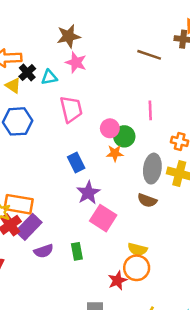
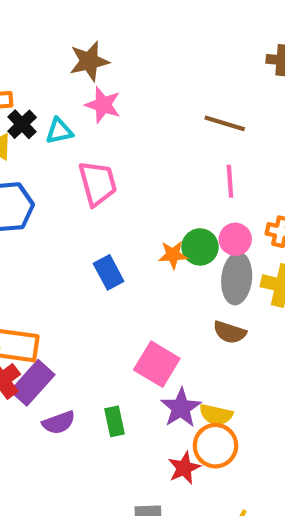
brown line: (149, 55) -> (225, 123), moved
pink circle: (110, 128) -> (235, 239), moved
green circle: (124, 136) -> (200, 247), moved
purple star: (88, 193) -> (181, 408), moved

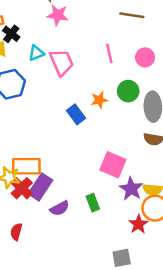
cyan triangle: (59, 131) -> (36, 53), moved
pink line: (230, 181) -> (109, 53), moved
pink circle: (235, 239) -> (145, 57), moved
orange star: (173, 255) -> (99, 100), moved

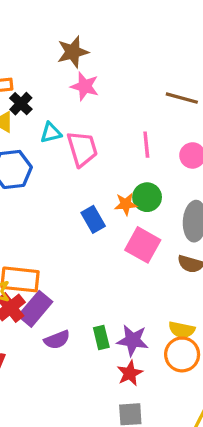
green circle: (128, 91) -> (147, 197), moved
pink square: (113, 165) -> (143, 245), moved
purple star: (131, 189) -> (133, 340), moved, turned -30
red star: (138, 224) -> (130, 373), moved

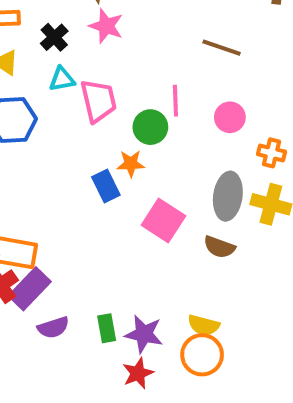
black cross: (21, 104) -> (54, 37), moved
green circle: (147, 197) -> (150, 127), moved
orange star: (126, 204) -> (131, 164), moved

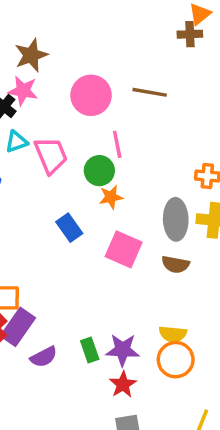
pink star: (106, 26) -> (23, 91), moved
pink circle: (230, 117) -> (91, 95), moved, size x1.5
orange star: (131, 164) -> (111, 197), moved

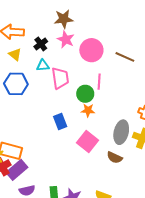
pink star: (23, 91) -> (66, 39), moved

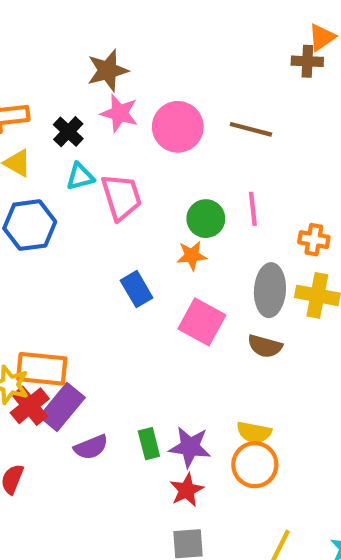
pink line: (99, 82) -> (253, 209), moved
green circle: (85, 94) -> (206, 219), moved

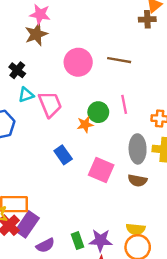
pink star: (119, 113) -> (40, 14), moved
orange star: (192, 255) -> (85, 125), moved

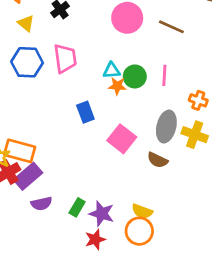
cyan triangle: (26, 95) -> (112, 70), moved
pink trapezoid: (50, 104) -> (65, 58), moved
green rectangle: (78, 241) -> (77, 207), turned 35

